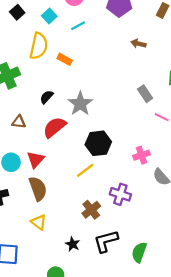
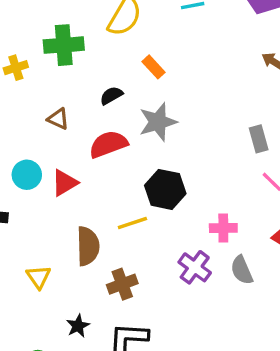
orange rectangle: (65, 59) -> (154, 67), moved
brown semicircle: (38, 189) -> (88, 246), moved
purple cross: (120, 194) -> (195, 267), moved

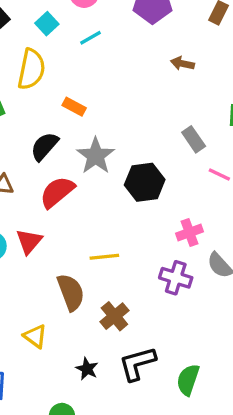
black semicircle: (111, 96) -> (44, 146), size x1.4
black hexagon: (165, 189) -> (145, 182), moved
yellow line: (132, 223) -> (104, 257), turned 32

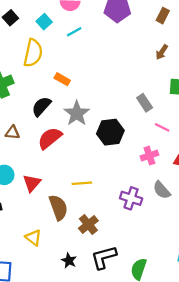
brown arrow: (182, 63) -> (162, 52), moved, turned -70
pink cross: (190, 232) -> (149, 156), moved
red triangle: (29, 241) -> (32, 183), moved

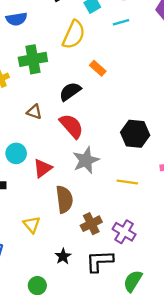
gray star: (77, 113) -> (86, 160), moved
red semicircle: (50, 138) -> (71, 126), turned 75
yellow line: (82, 183) -> (127, 182), moved
purple cross: (131, 198) -> (124, 232), moved

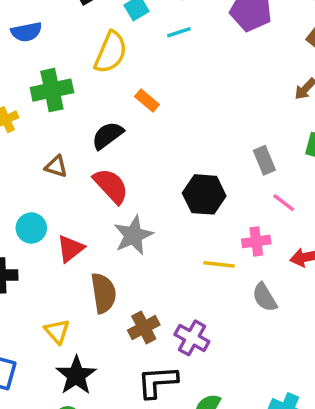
yellow line: (127, 182) -> (219, 264), moved
black star: (63, 256) -> (76, 375), moved, size x1.6

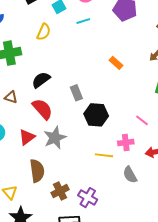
yellow semicircle: (111, 52) -> (44, 32), size x0.7
orange rectangle: (147, 100) -> (116, 63), moved
gray rectangle: (264, 160) -> (76, 93), moved
red triangle: (70, 249) -> (27, 137), moved

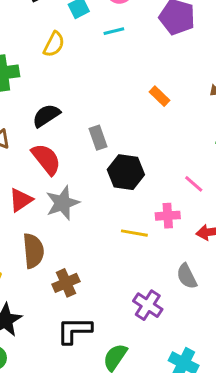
gray semicircle: (130, 175) -> (187, 276), moved
purple cross: (88, 198) -> (148, 305), moved

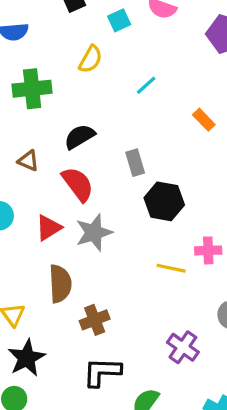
cyan line: (114, 31) -> (146, 85), moved, turned -30

